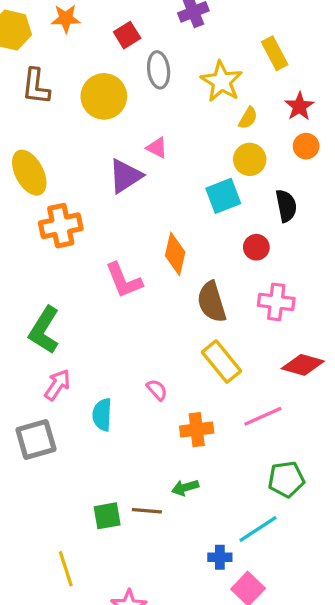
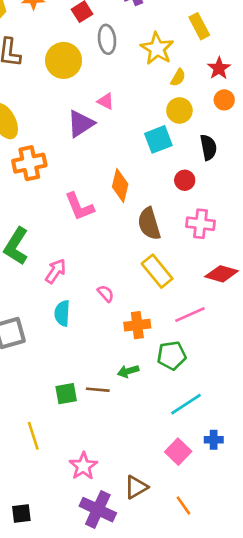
pink arrow: (57, 385) -> (56, 271), moved
green pentagon: (286, 479) -> (172, 355), moved
blue cross: (220, 557) -> (214, 440), moved

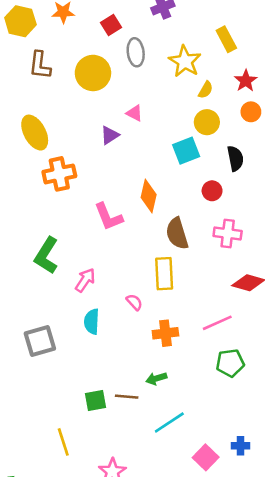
purple triangle: (81, 124) -> (110, 135), size x0.7
yellow rectangle: (157, 271) -> (164, 274), moved, turned 36
green pentagon: (172, 355) -> (230, 363), moved
cyan line: (186, 404) -> (169, 423), moved

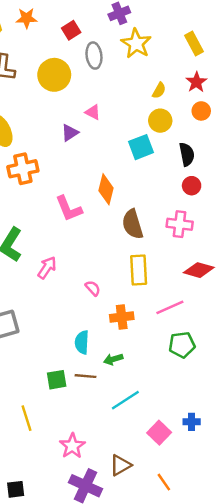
yellow rectangle: (226, 39) -> (194, 43), moved
yellow star: (185, 61) -> (136, 43), moved
red circle: (212, 191) -> (192, 186), moved
yellow rectangle: (164, 274) -> (139, 270), moved
cyan semicircle: (92, 322) -> (82, 342), moved

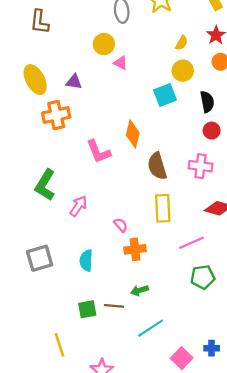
yellow circle: (54, 75) -> (104, 44), moved, size x0.7
purple triangle: (70, 133) -> (74, 82), moved, turned 42
orange cross: (122, 317) -> (135, 249), moved
cyan semicircle: (82, 342) -> (86, 260), moved

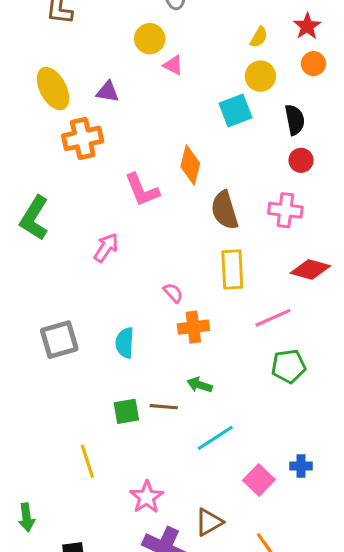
green L-shape: (45, 185) -> (34, 218), moved
pink arrow: (78, 206) -> (106, 248), moved
green arrow: (139, 290) -> (200, 385), turned 35

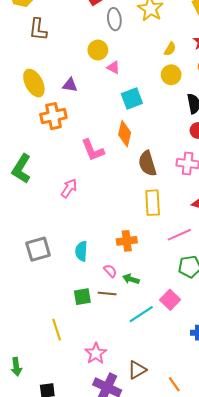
cyan square: (235, 110) -> (132, 98), moved
pink semicircle: (173, 293) -> (110, 271), moved
pink square: (259, 480) -> (170, 300), moved

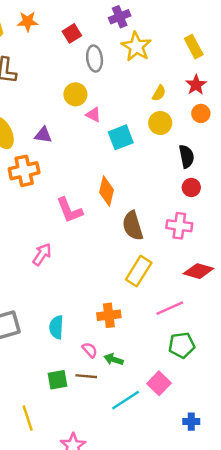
cyan square: (132, 98) -> (121, 137), moved
yellow rectangle: (153, 203) -> (139, 271), turned 35

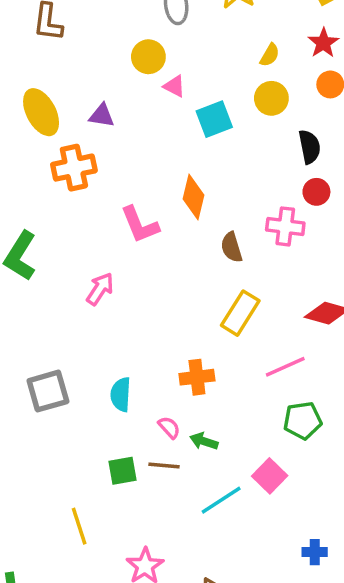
brown semicircle: (133, 226) -> (232, 247), size x0.7
pink cross: (179, 226) -> (285, 226), moved
blue cross: (191, 422) -> (315, 552), moved

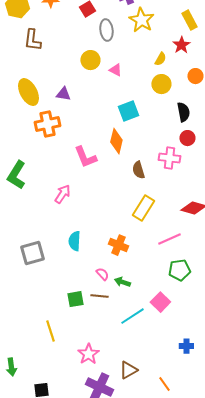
red star: (323, 43) -> (181, 45), moved
pink triangle: (174, 86) -> (115, 70), moved
cyan square: (214, 119) -> (128, 111), moved
orange cross: (197, 377) -> (118, 245), turned 30
cyan semicircle: (121, 394) -> (74, 241), moved

